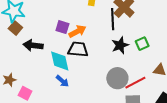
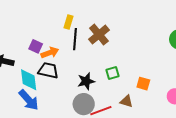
black line: (113, 19) -> (75, 39), moved
black star: (120, 45) -> (86, 81), moved
blue arrow: (62, 81) -> (29, 100), size x1.6

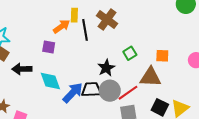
orange arrow: (50, 53) -> (62, 26), moved
black trapezoid: (48, 71) -> (92, 90), moved
blue arrow: (29, 100) -> (73, 93), moved, turned -80
brown triangle: (127, 101) -> (151, 77), size x1.6

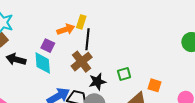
brown cross: (107, 20) -> (82, 62), moved
cyan diamond: (50, 81) -> (43, 63), moved

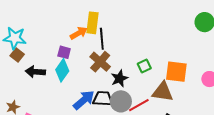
yellow rectangle: (81, 22) -> (93, 23), size x1.5
cyan diamond: (43, 63) -> (62, 70), turned 50
orange square: (155, 85) -> (176, 72), size x1.6

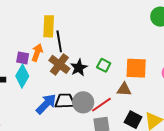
orange arrow: (79, 33) -> (37, 53), moved, turned -36
green square: (144, 66) -> (104, 65), turned -32
black star: (119, 78) -> (79, 68), moved
brown triangle: (163, 92) -> (124, 89), size x0.7

